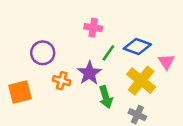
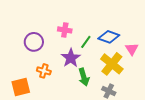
pink cross: (93, 28) -> (65, 30), moved
orange cross: (62, 81) -> (44, 71), moved
orange square: (20, 92) -> (21, 87), moved

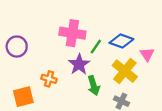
pink cross: (65, 30) -> (72, 33), size x1.6
purple circle: (34, 42) -> (17, 47), moved

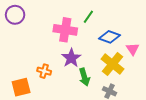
purple circle: (17, 47) -> (15, 15), moved
green line: (96, 47) -> (88, 17), moved

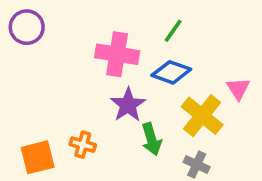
green line: (88, 17) -> (173, 31), moved
blue diamond: (109, 37) -> (171, 72), moved
orange cross: (44, 71) -> (83, 145), moved

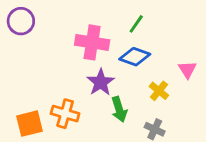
yellow cross: (202, 116) -> (159, 91), size x0.6
orange cross: (83, 145) -> (65, 114), size x1.4

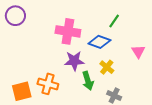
green line: (136, 24) -> (114, 21), moved
purple star: (101, 82) -> (74, 61), turned 30
yellow cross: (159, 91) -> (107, 67), moved

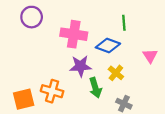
purple circle: (15, 16) -> (32, 17), moved
green line: (114, 21) -> (124, 23), turned -40

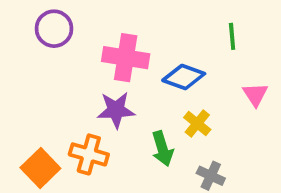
green line: (124, 23) -> (232, 36), moved
purple star: (81, 66) -> (116, 110), moved
orange square: (24, 99) -> (40, 168), turned -30

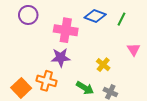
green line: (232, 36) -> (121, 19), turned 32
blue diamond: (184, 77) -> (95, 16), moved
green arrow: (162, 149) -> (85, 88), moved, turned -42

